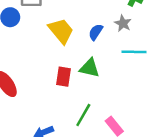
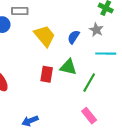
green line: (83, 115) -> (89, 83), moved

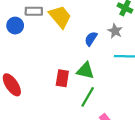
yellow trapezoid: (45, 36) -> (60, 17), moved
green line: (89, 83) -> (88, 97), moved

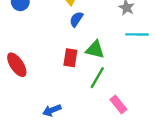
blue semicircle: (91, 39) -> (76, 19), moved

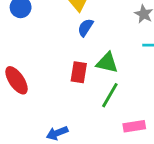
pink rectangle: (118, 104) -> (134, 126), turned -60

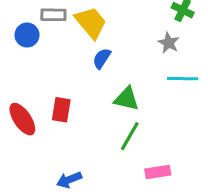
red rectangle: (79, 72) -> (61, 110), moved

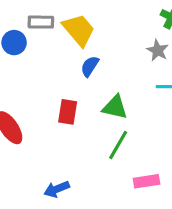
red rectangle: (61, 110) -> (68, 112), moved

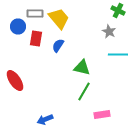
blue semicircle: (90, 66) -> (58, 46), moved
red rectangle: (68, 112) -> (36, 38), moved

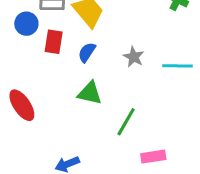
gray star: (109, 32) -> (134, 57), moved
green triangle: (82, 68) -> (90, 93), moved

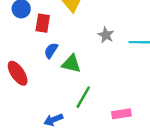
blue semicircle: (87, 52) -> (51, 51), moved
green line: (126, 122) -> (83, 97), moved

